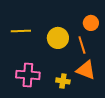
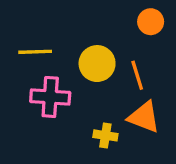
orange circle: (91, 23) -> (151, 22), moved
pink cross: (28, 75) -> (50, 97), moved

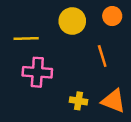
yellow circle: (97, 64) -> (72, 21), moved
orange triangle: (144, 117) -> (113, 101), moved

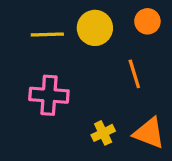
yellow line: (26, 38) -> (47, 34), moved
yellow cross: (79, 101) -> (103, 133), turned -35

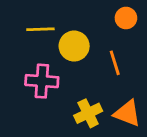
yellow circle: (95, 28) -> (74, 46), moved
yellow cross: (103, 133) -> (88, 113), size x1.4

